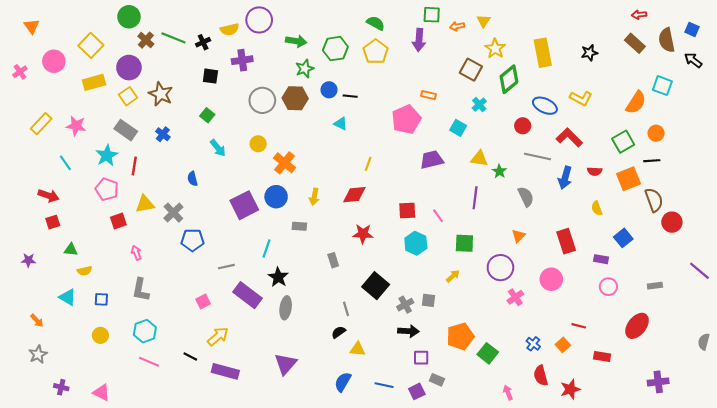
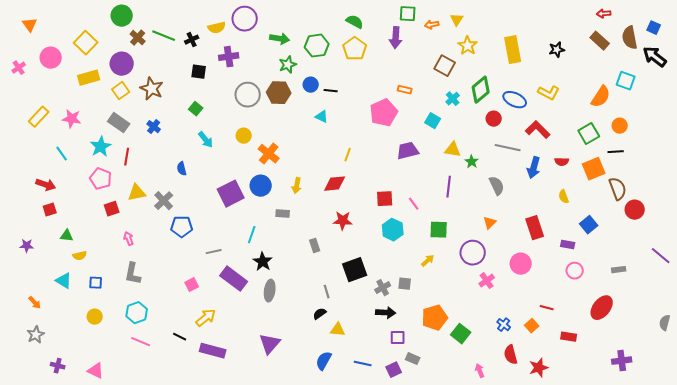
black arrow: (693, 60) -> (655, 57), size x1.4
green diamond: (509, 79) -> (481, 90), moved
black square: (376, 286) -> (355, 270), turned 30

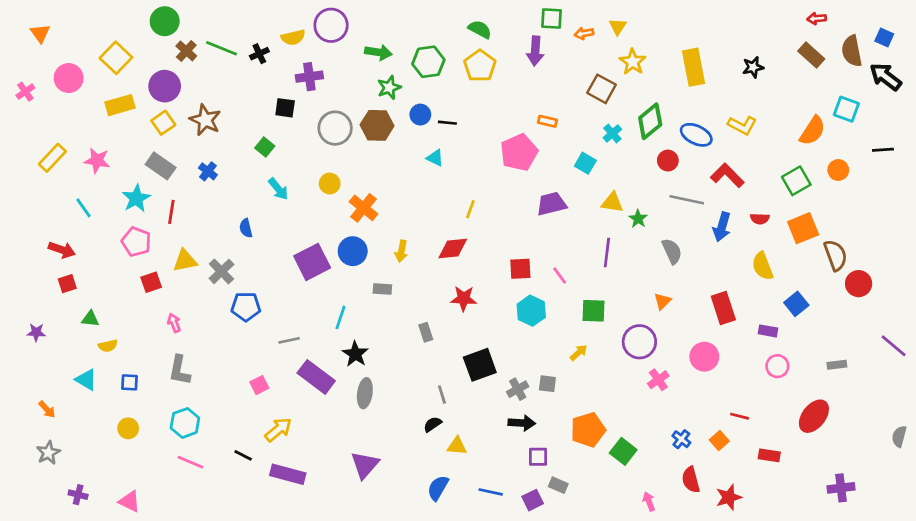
black square: (199, 72) -> (285, 108), moved
black line: (616, 152) -> (883, 150), moved
yellow semicircle: (564, 197) -> (763, 266), size x1.5

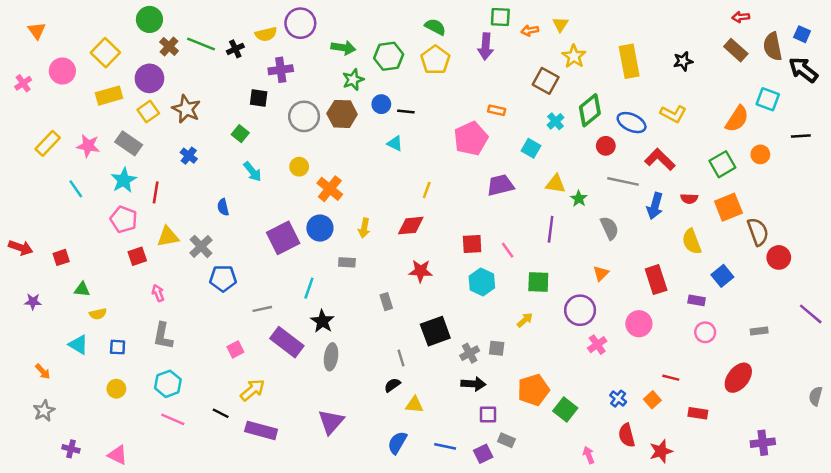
gray rectangle: (161, 166) -> (129, 143), moved
red arrow: (62, 250) -> (21, 248), moved

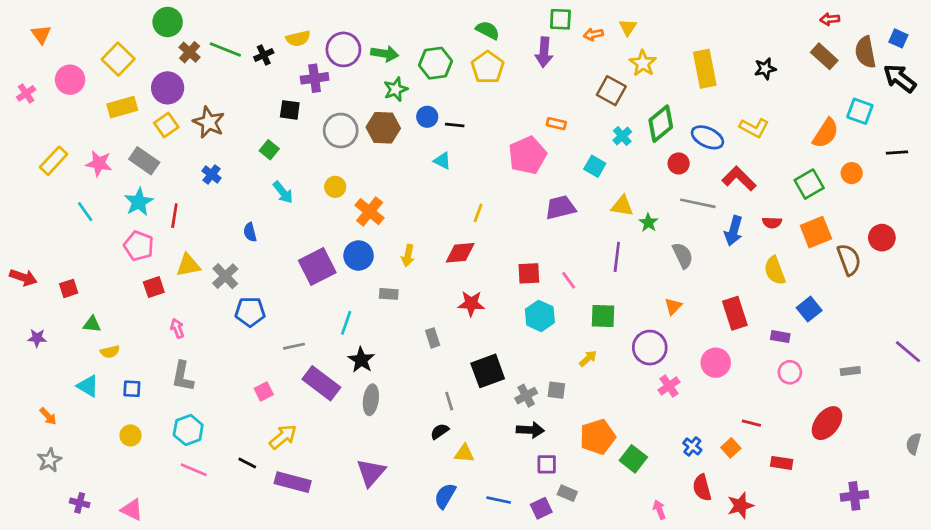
purple circle: (300, 23) -> (343, 49), moved
red circle: (779, 257) -> (882, 238), moved

